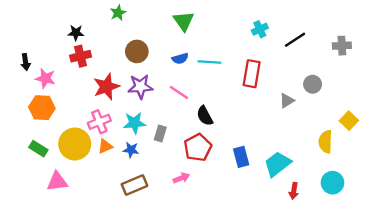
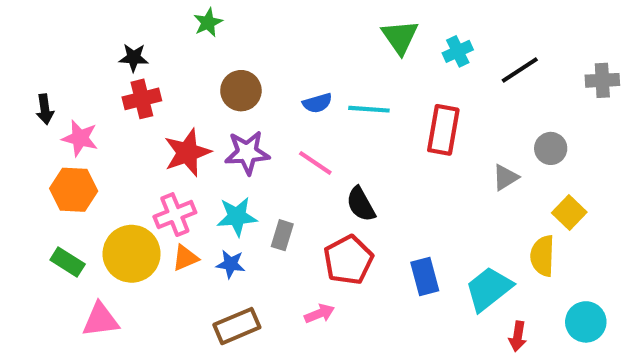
green triangle: (184, 21) -> (400, 37), moved
yellow square: (349, 121) -> (569, 212), moved
yellow semicircle: (325, 142) -> (542, 256), moved

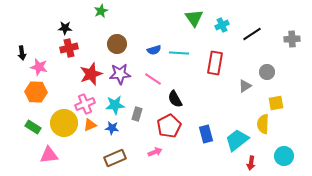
yellow square: (569, 212) -> (276, 103), turned 35

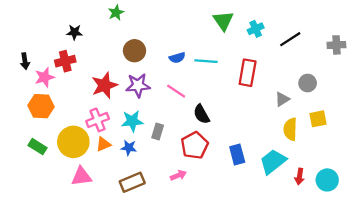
red cross: (69, 48) -> (65, 61), moved
pink star: (39, 67) -> (44, 77), turned -30
yellow semicircle: (263, 124) -> (290, 129), moved
pink triangle: (49, 155) -> (81, 177), moved
red arrow: (251, 163) -> (300, 177), moved

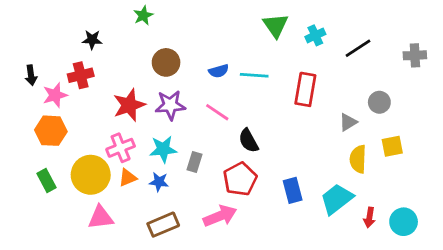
green rectangle: (38, 147) -> (47, 180), turned 30
pink arrow: (178, 175) -> (220, 216), size x1.6

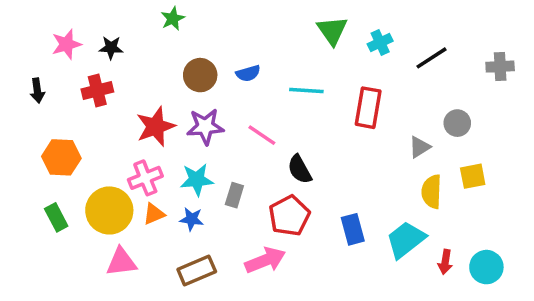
blue semicircle: (219, 71) -> (248, 73), moved
pink star: (55, 95) -> (66, 44), moved

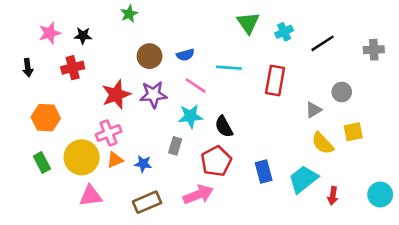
pink line: (262, 135) -> (196, 86), moved
cyan star: (197, 180) -> (191, 116), moved
yellow semicircle: (432, 192) -> (323, 143), turned -45
cyan circle: (486, 267) -> (380, 195), moved

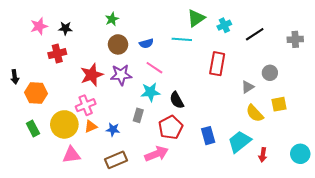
green star: (129, 14) -> (112, 19), moved
green triangle: (248, 23) -> (196, 18), turned 30
black arrow: (28, 68) -> (15, 77), moved
cyan line: (229, 68) -> (182, 39), moved

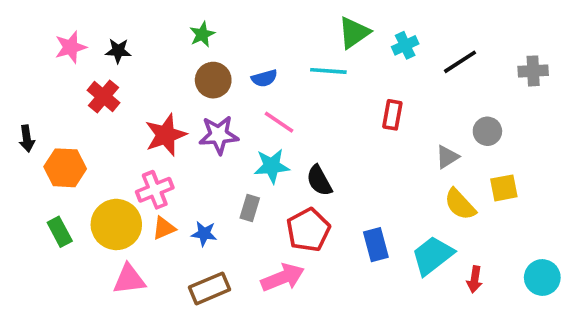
red cross: (57, 54) -> (104, 97), turned -36
red rectangle: (217, 64) -> (392, 115), size x0.7

